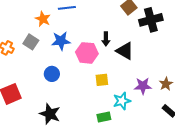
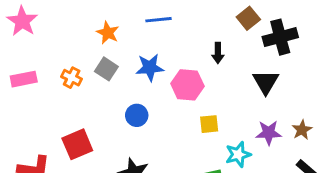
orange star: (43, 19) -> (108, 33), moved
black arrow: (106, 39) -> (218, 53), moved
black triangle: (125, 51) -> (266, 82), moved, turned 30

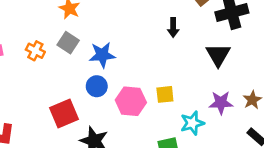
blue star: (150, 68) -> (102, 55), moved
pink hexagon: (187, 85) -> (131, 101), moved
red square: (77, 144) -> (64, 114), moved

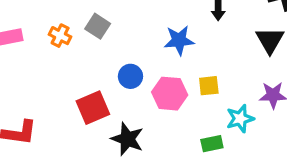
blue star: (102, 55) -> (179, 40), moved

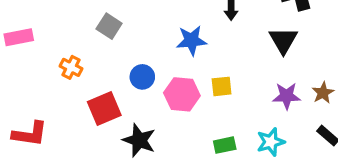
orange cross: (60, 36) -> (71, 67), moved
cyan star: (240, 119) -> (271, 142), moved

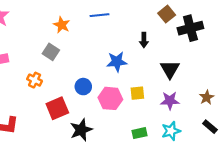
gray square: (109, 26) -> (51, 52), moved
black triangle: (283, 40) -> (170, 69), moved
purple star: (287, 96) -> (170, 101), moved
black star: (139, 140) -> (81, 130), turned 30

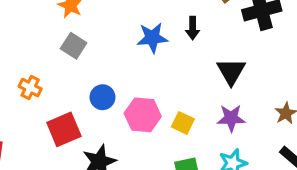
gray square: (51, 52) -> (74, 46), moved
blue star: (117, 62) -> (152, 38), moved
yellow square: (137, 93) -> (183, 123), moved, turned 32

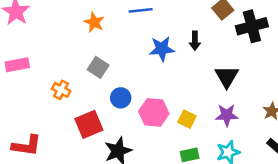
gray square: (74, 46) -> (98, 67), moved

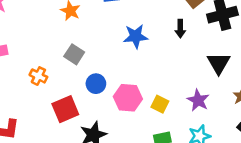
black arrow: (195, 41) -> (180, 29), moved
black triangle: (227, 77) -> (219, 63), moved
purple star: (227, 115) -> (198, 100), turned 30

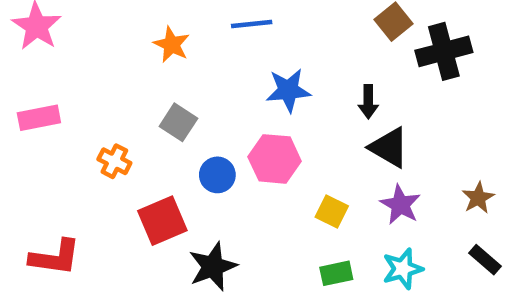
black arrow: (180, 29) -> (368, 102), moved
black triangle: (219, 63) -> (389, 147), moved, turned -30
pink hexagon: (128, 98) -> (275, 159), moved

